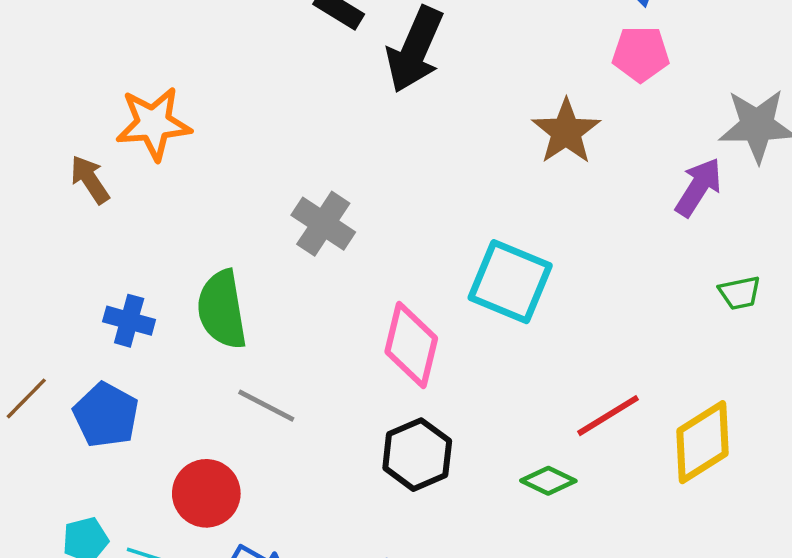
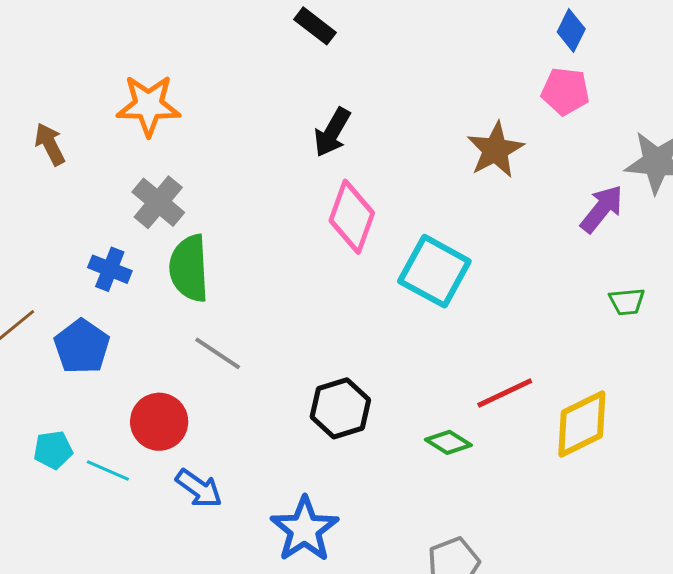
black arrow: (415, 50) -> (332, 132), moved, size x0.7
brown arrow: (90, 180) -> (50, 144), moved
gray cross: (323, 224) -> (158, 202), moved
pink diamond: (411, 345) -> (352, 217), moved

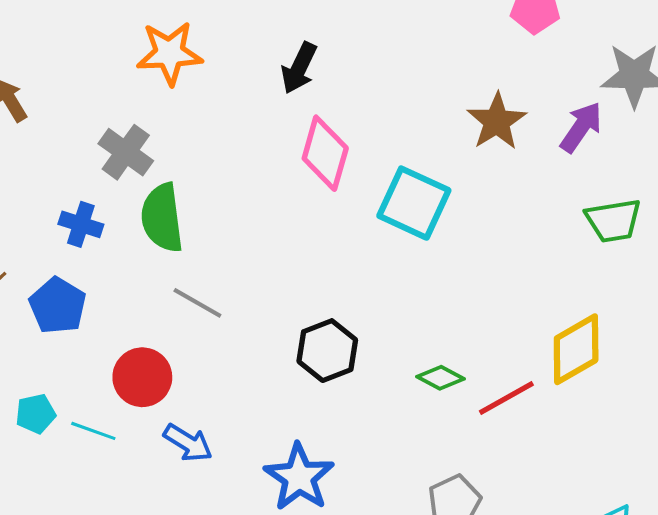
orange star: (149, 105) -> (169, 53), moved
brown star: (495, 150) -> (497, 121), moved
green trapezoid: (627, 302) -> (613, 221), size x1.5
red line: (505, 393) -> (506, 398), moved

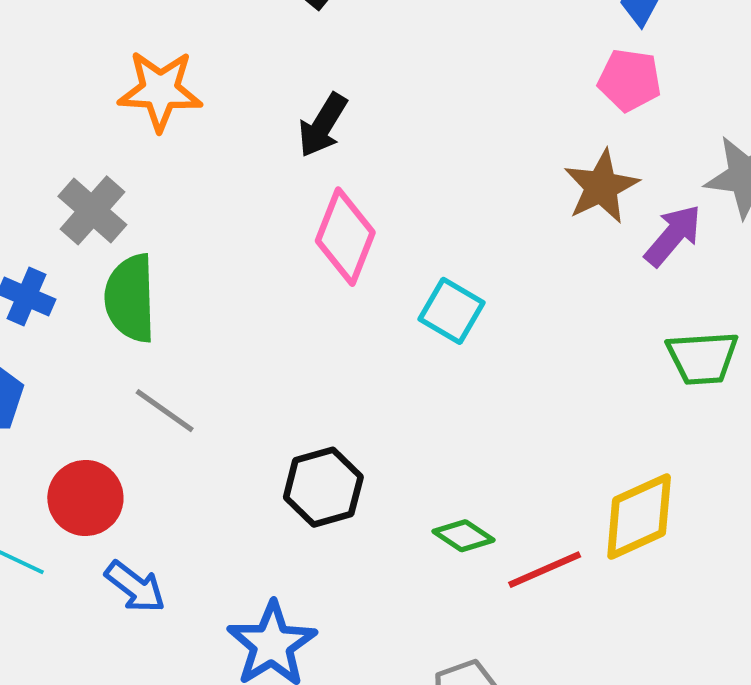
brown star: (497, 121) -> (601, 187), moved
cyan square: (414, 203) -> (452, 311), size x0.7

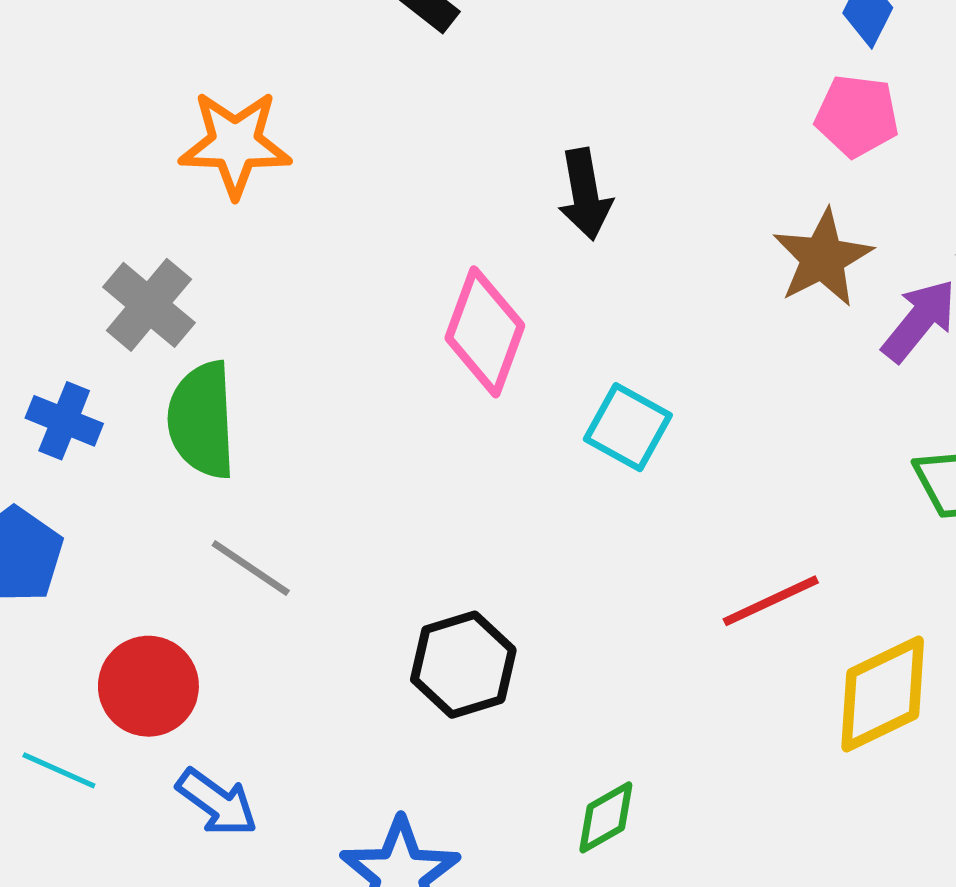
black arrow: (323, 125) -> (585, 194), moved, turned -40
green diamond: (464, 536) -> (606, 817), moved, turned -62
red line: (545, 570) -> (771, 601), moved

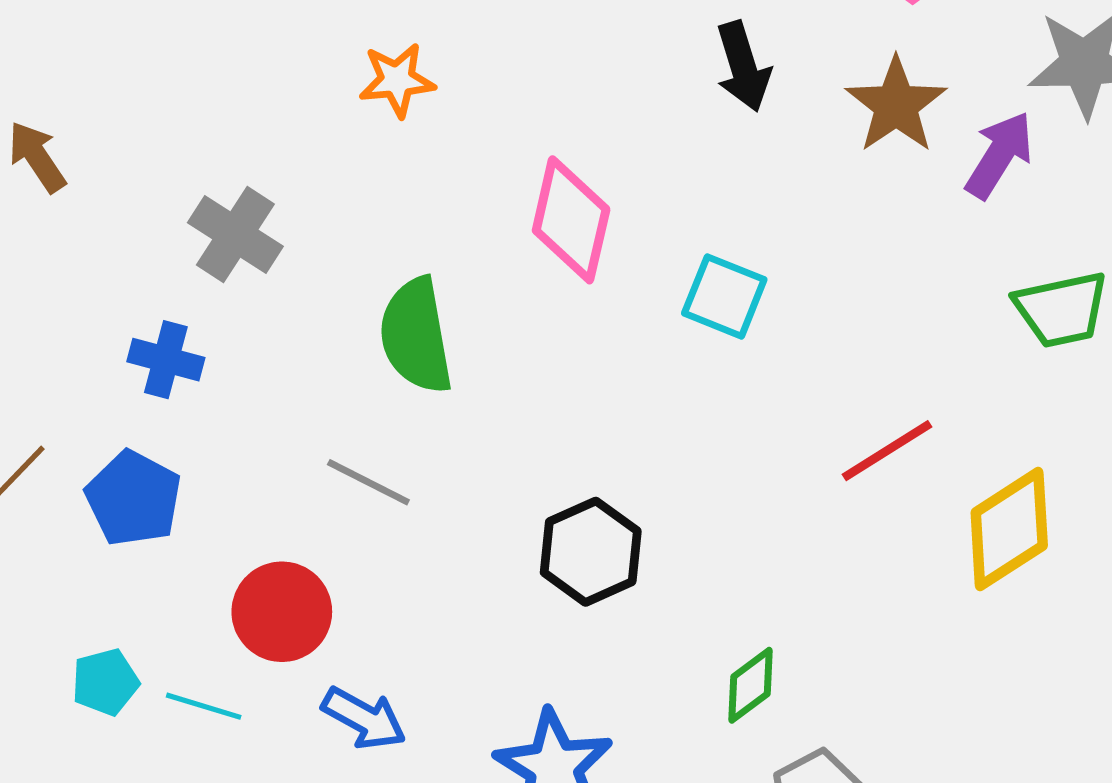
orange star: (235, 144) -> (397, 80), moved, size x0.7
black arrow: (585, 194) -> (743, 67), moved
green semicircle: (202, 420) -> (416, 336), moved

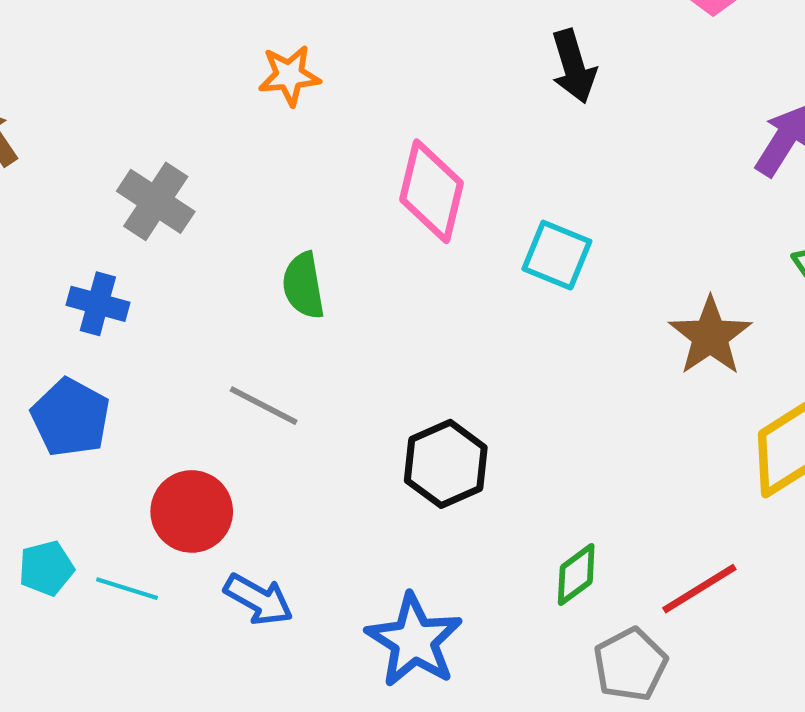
brown star: (896, 105) -> (710, 336), moved
green semicircle: (416, 336) -> (303, 286), size x0.7
red line: (887, 451) -> (699, 589), moved

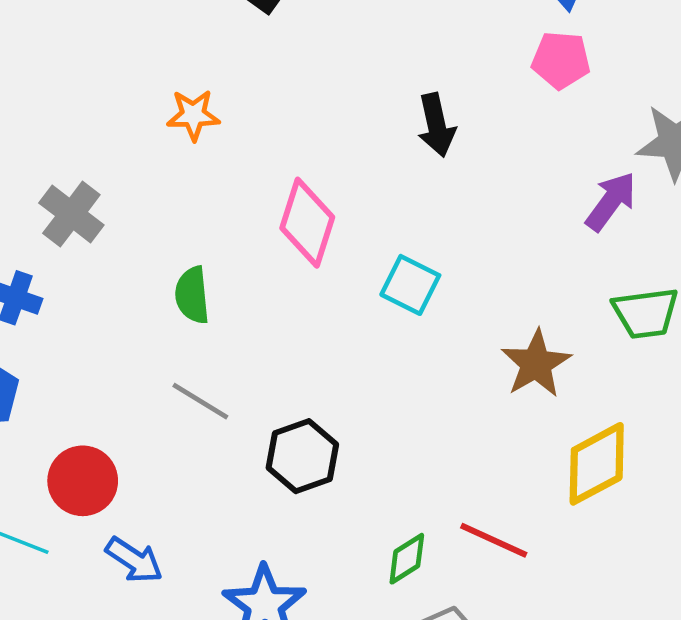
gray line: (264, 406) -> (200, 401), moved
red line: (699, 589) -> (494, 540), moved, turned 52

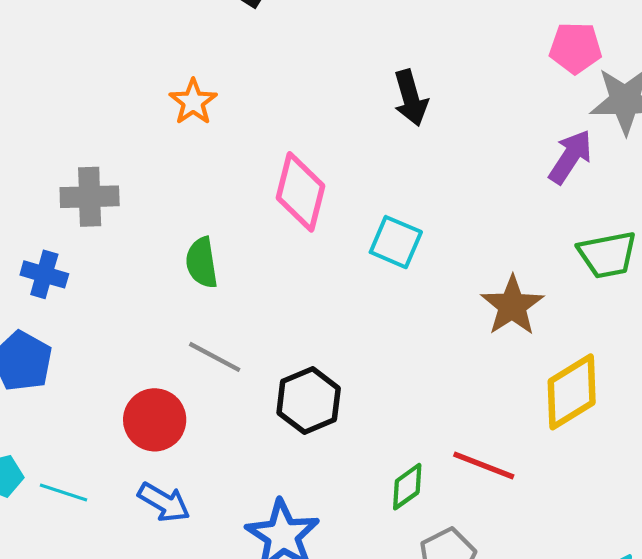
pink pentagon: (561, 60) -> (575, 48), moved
orange star: (193, 115) -> (193, 102), turned -30
gray cross: (71, 214) -> (90, 197), turned -36
red circle: (83, 481) -> (155, 420), moved

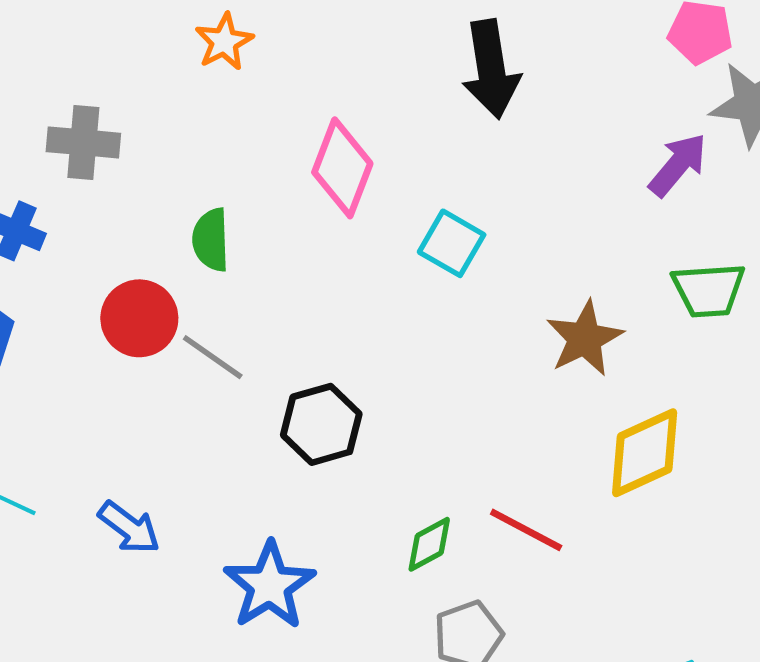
black arrow: (411, 98) -> (491, 69), size x1.4
red circle: (155, 420) -> (139, 318), moved

